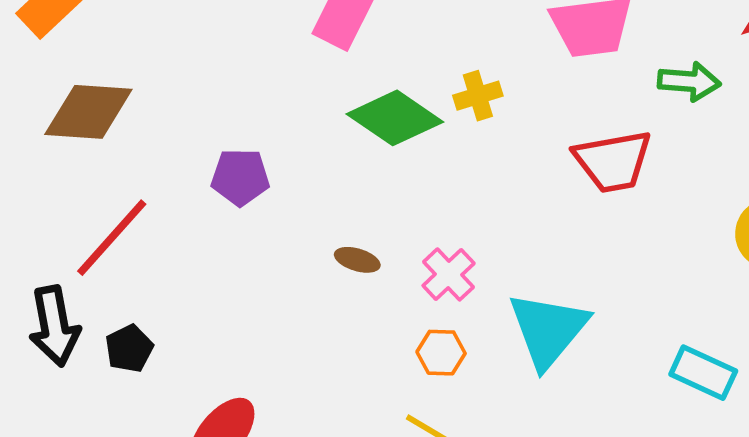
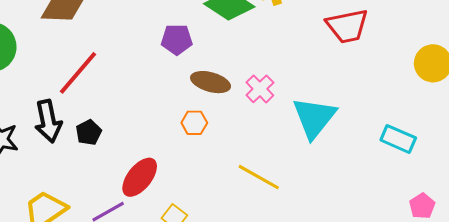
purple pentagon: (240, 177) -> (177, 39), moved
brown ellipse: (357, 260) -> (211, 82), size x1.6
orange hexagon: (441, 353) -> (194, 123), moved

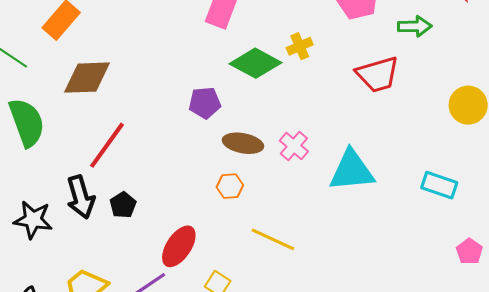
cyan triangle: (314, 118) -> (352, 171), turned 51
yellow line: (259, 177) -> (273, 239), moved

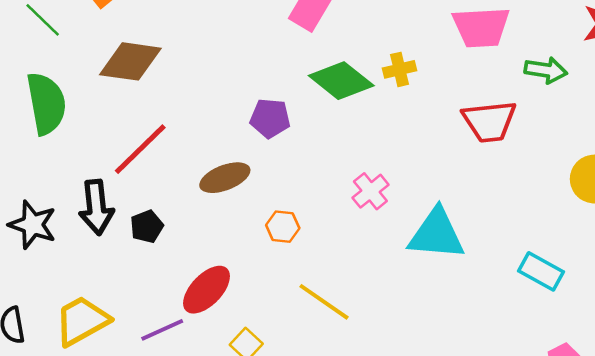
brown ellipse: (243, 143) -> (225, 178), moved, turned -42

